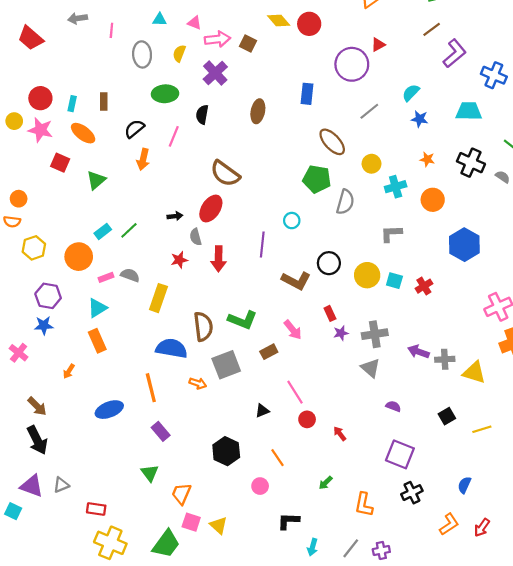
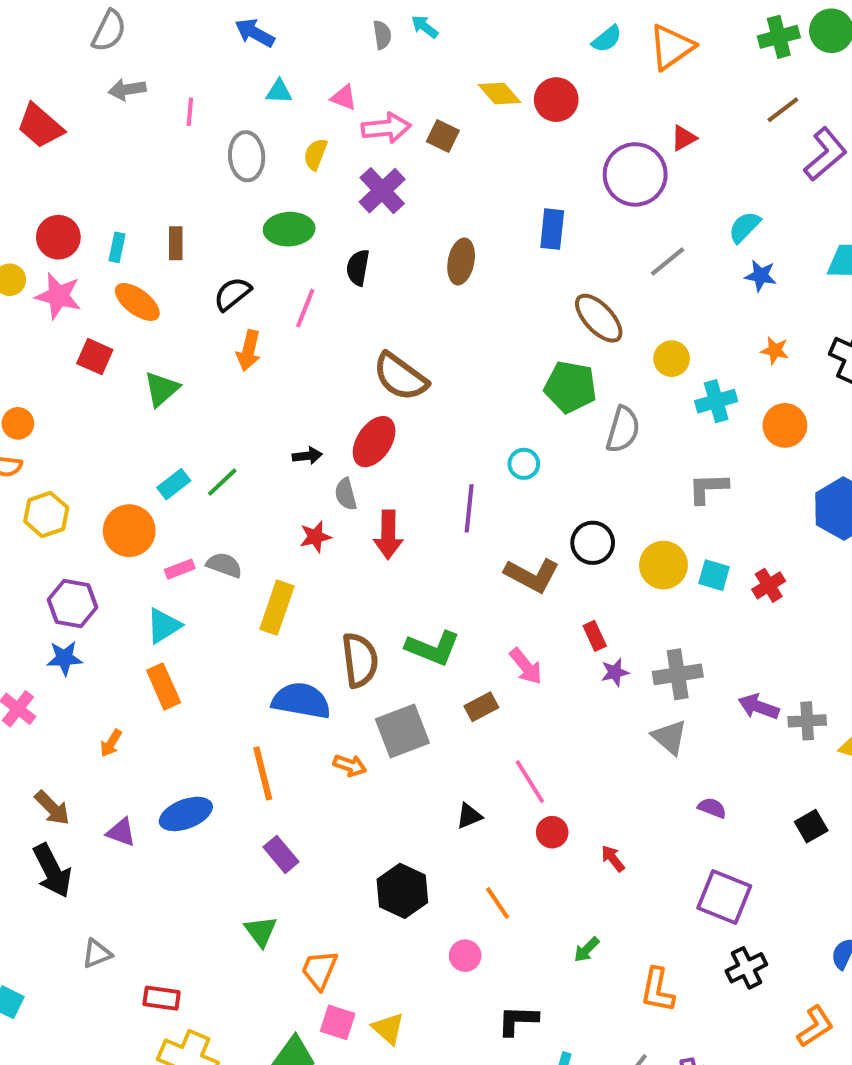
purple triangle: (32, 486) -> (121, 832), moved, size x0.7

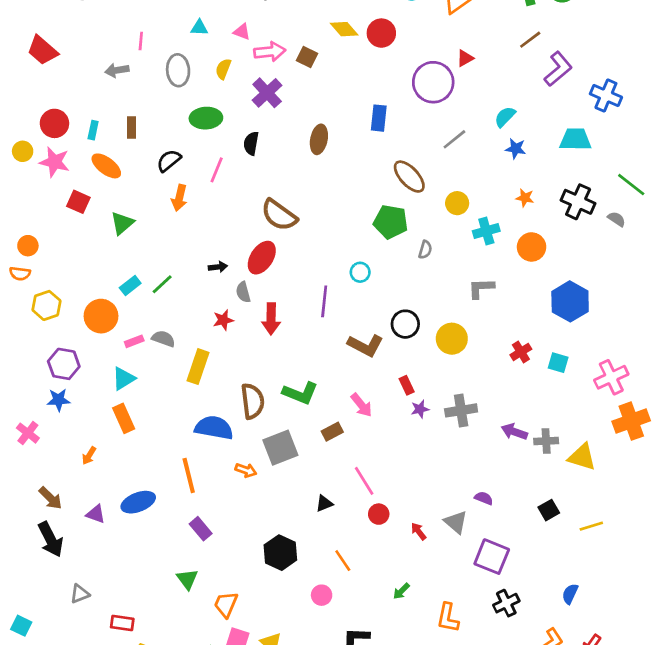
gray arrow: (127, 89) -> (117, 70), moved
gray semicircle: (623, 429) -> (425, 250), size x0.6
cyan square: (714, 575) -> (558, 363), moved
gray triangle: (670, 737) -> (456, 522), moved

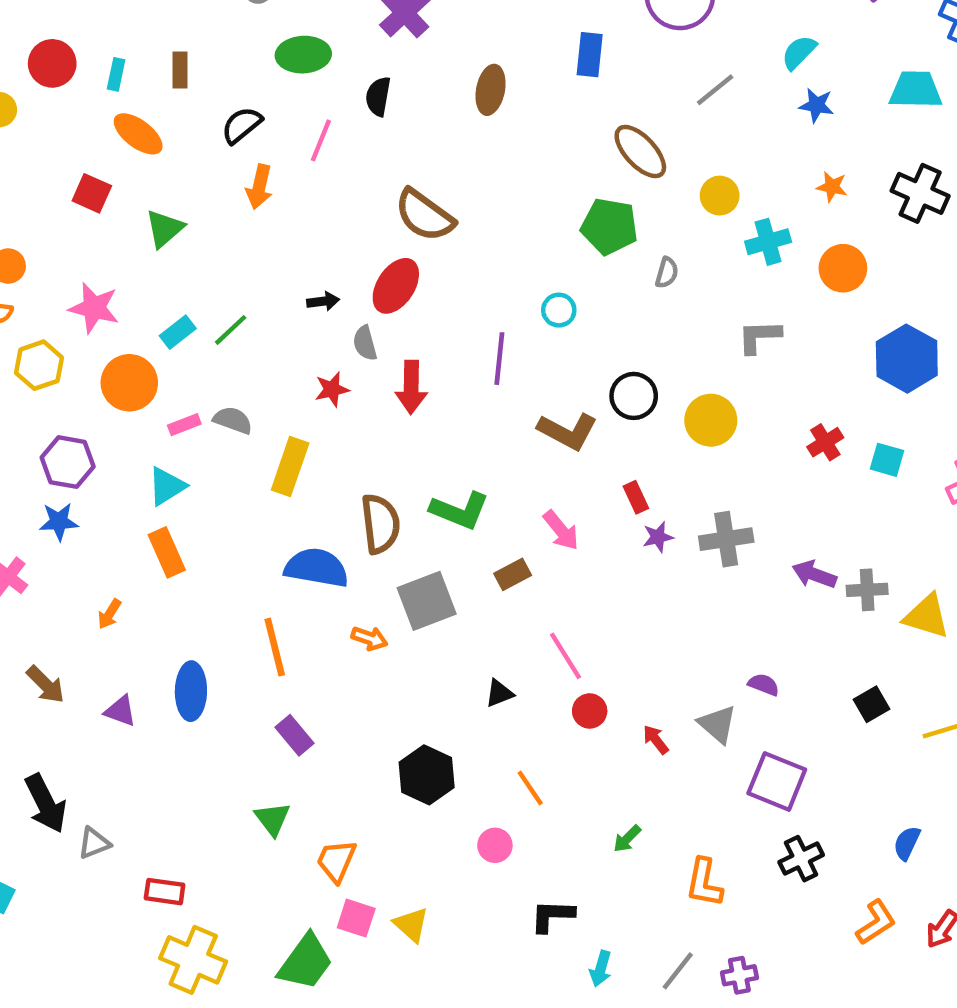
pink star: (54, 162) -> (94, 308), moved
blue ellipse: (138, 502) -> (191, 691), turned -68
black arrow: (50, 539) -> (46, 803), moved

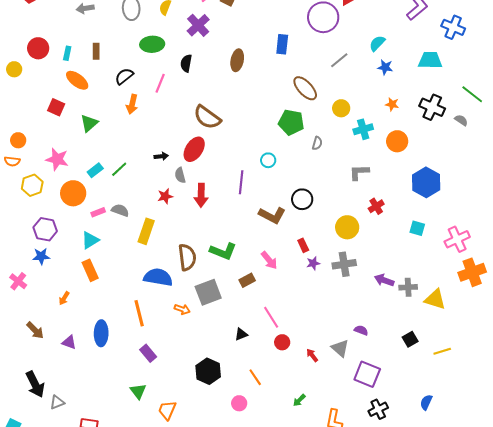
yellow circle: (711, 420) -> (347, 227), moved
red cross: (825, 442) -> (376, 206), moved

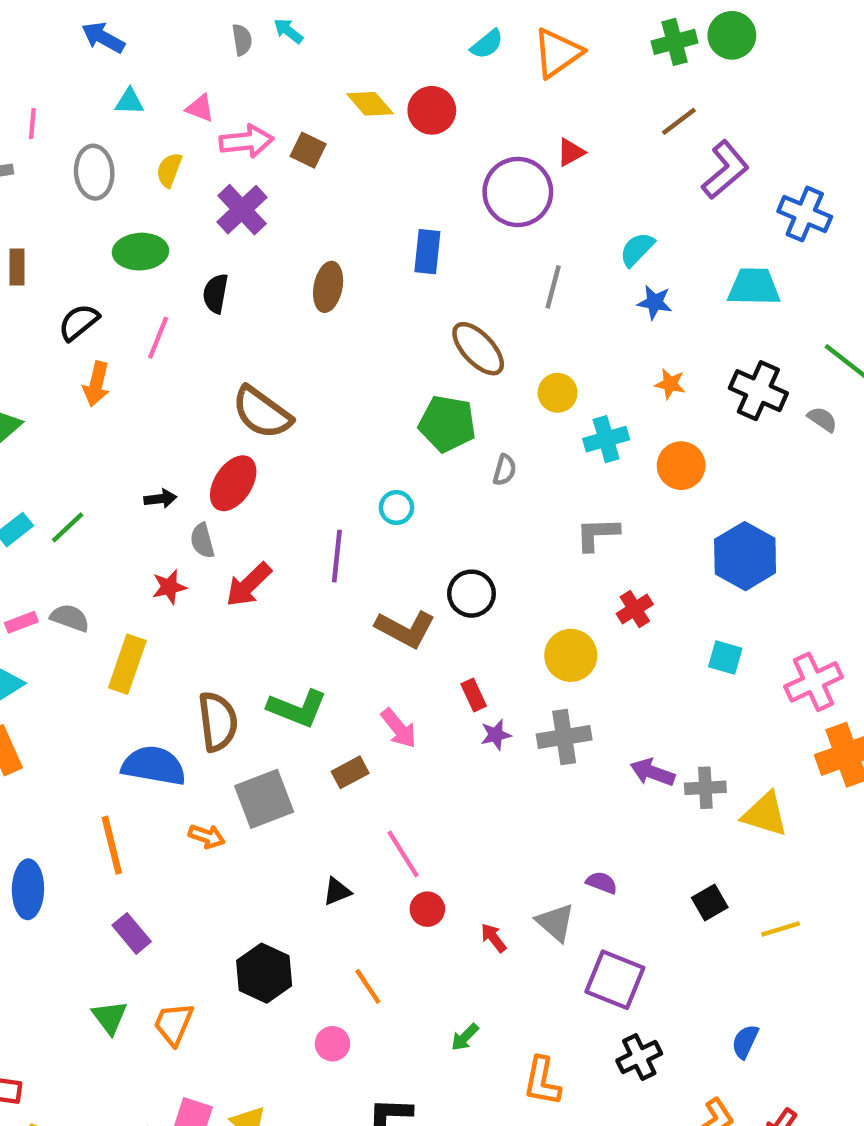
gray line: (339, 60) -> (553, 287), turned -36
red arrow: (201, 195) -> (249, 585), turned 45
orange trapezoid: (167, 410) -> (174, 1024), moved

